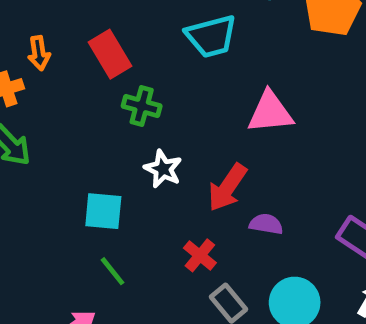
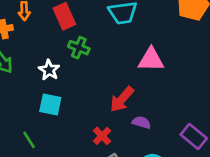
white star: (163, 169) -> (49, 70), moved
green line: (112, 271) -> (29, 140), moved

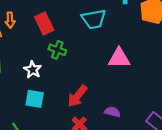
red arrow: (122, 99) -> (77, 96), moved

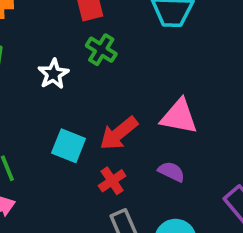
pink triangle: (119, 58) -> (179, 117), moved
cyan square: (35, 99) -> (69, 146), moved

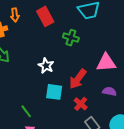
green cross: (101, 50) -> (71, 38), moved
white star: (53, 74) -> (46, 66), moved

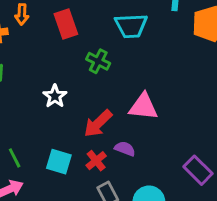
purple semicircle: (109, 91) -> (125, 149), moved
cyan square: (54, 92) -> (59, 162), moved

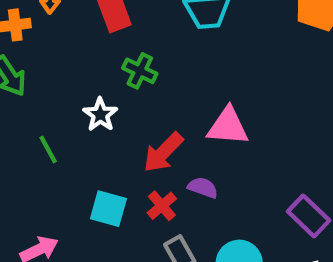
green cross: (98, 61) -> (140, 71), moved
green line: (15, 158) -> (48, 149), moved

